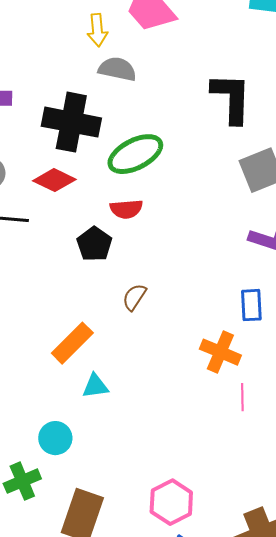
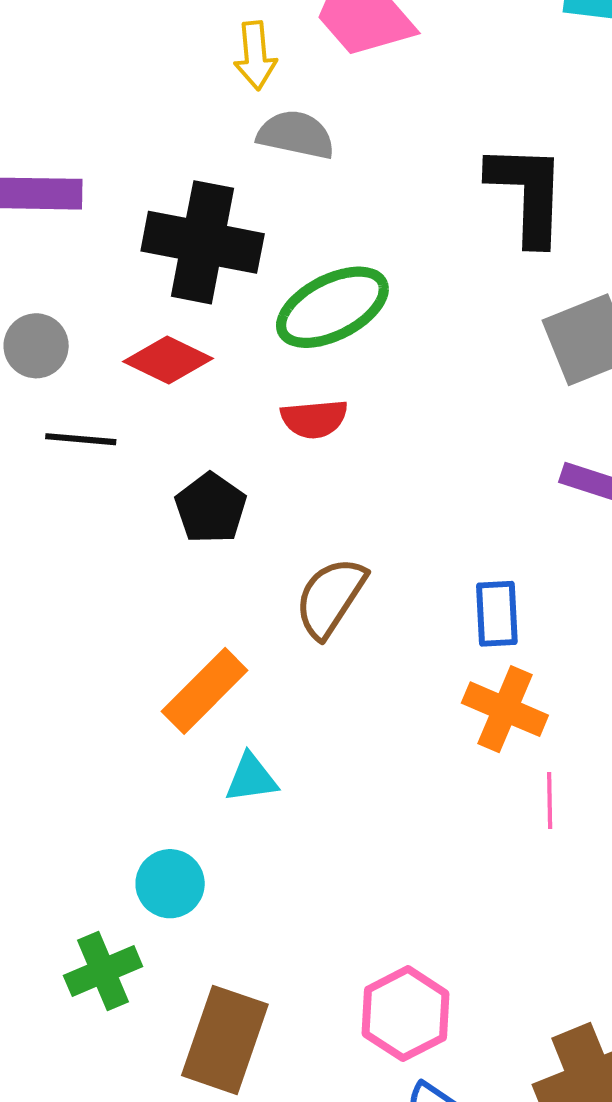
black pentagon: (94, 244) -> (211, 508), moved
brown semicircle: (134, 297) -> (330, 598), size x1.5
blue rectangle: (251, 305) -> (497, 614), moved

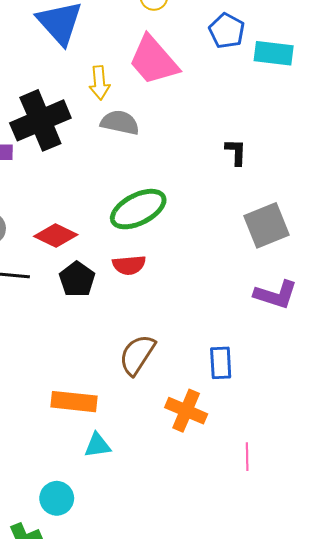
black L-shape: (527, 194) -> (236, 152), size x0.5
black cross: (203, 242) -> (40, 120), moved, turned -34
black pentagon: (211, 508) -> (77, 279), moved
orange rectangle: (205, 691) -> (74, 402), turned 51
orange cross: (505, 709) -> (186, 411), moved

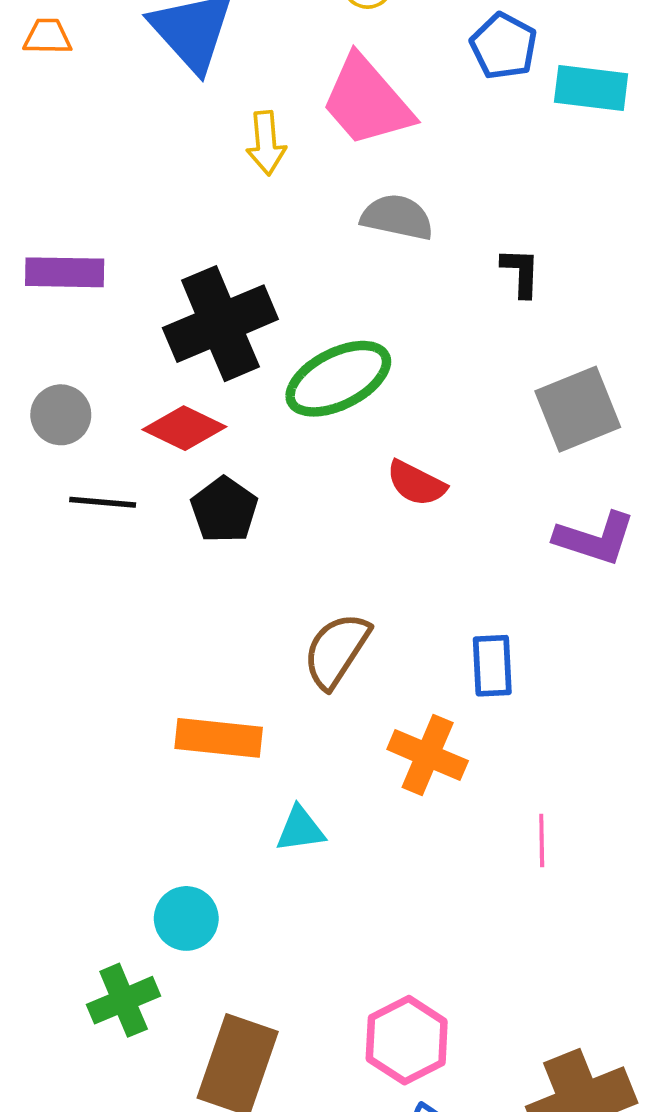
black cross: (40, 120) -> (220, 324), moved
gray semicircle: (120, 122) -> (397, 217), moved
red semicircle: (129, 265) -> (416, 483), moved, turned 32
cyan triangle: (97, 445) -> (300, 829), moved

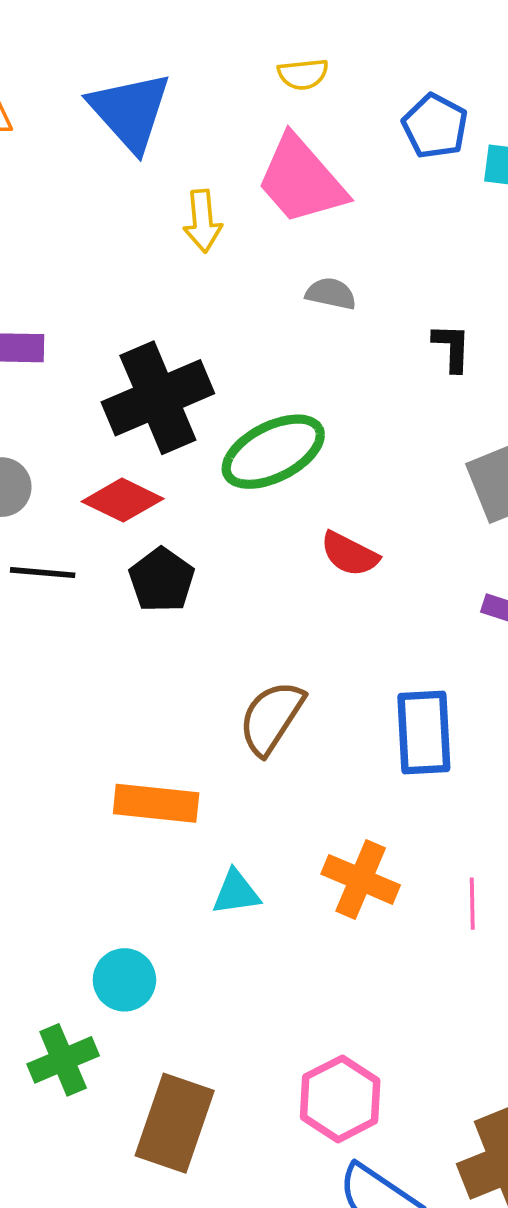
gray semicircle: (397, 217) -> (331, 294), size x0.7
blue rectangle: (492, 666) -> (424, 733), size x1.4
orange cross: (428, 755) -> (361, 879), moved

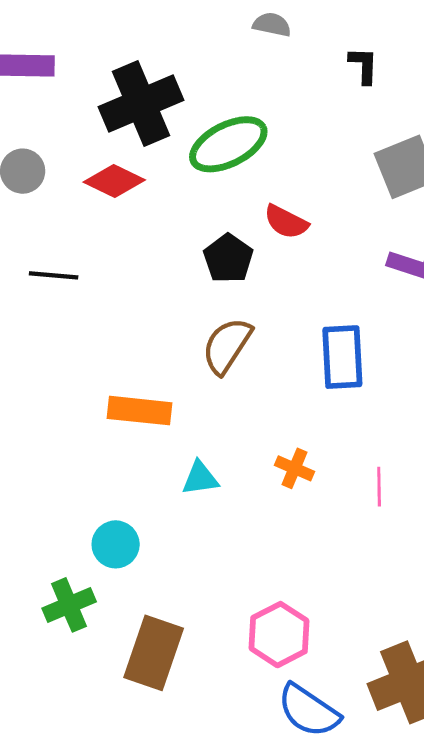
black line: (43, 573) -> (54, 275), moved
black pentagon: (162, 580) -> (228, 258), moved
orange cross: (361, 879) -> (294, 468), size x0.7

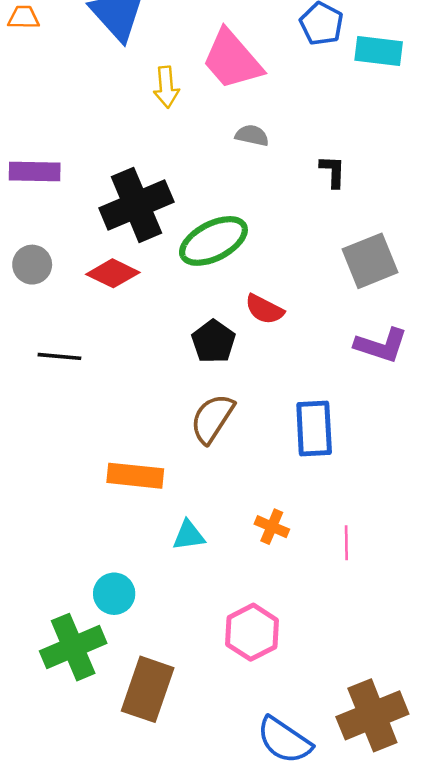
green cross: (69, 605) -> (73, 647), size x1.4
pink hexagon: (279, 635) -> (252, 632), moved

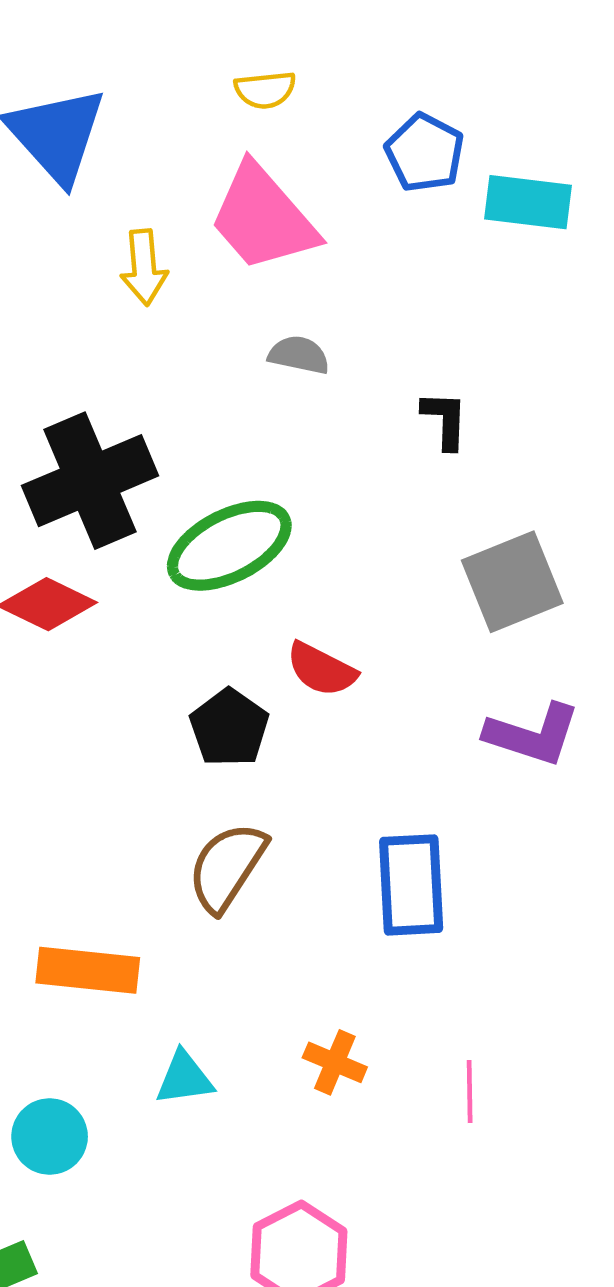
cyan circle: (114, 594) -> (50, 1137), moved

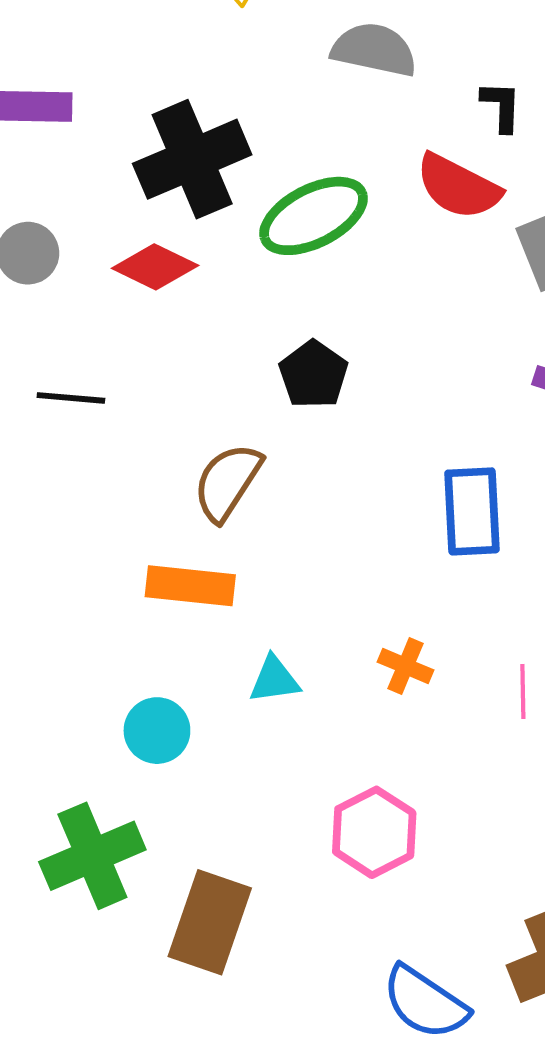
gray semicircle: (299, 355) -> (374, 50), size x1.6
red semicircle: (321, 669) -> (458, 187), moved, size x1.4
brown semicircle: (227, 867) -> (227, 482), moved

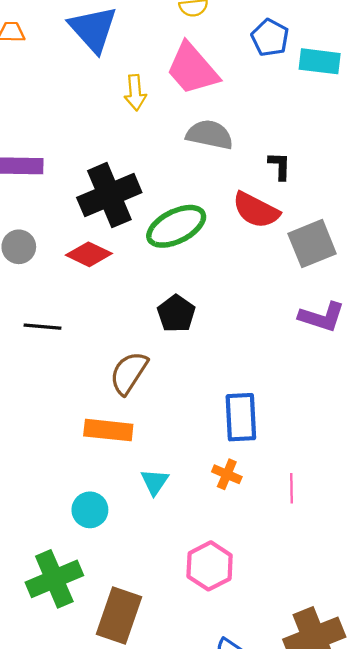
blue rectangle: (472, 511) -> (241, 417), moved
cyan triangle: (274, 680) -> (155, 482), turned -48

